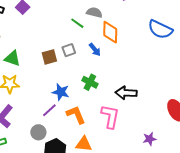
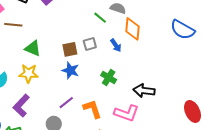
blue star: (61, 92) -> (70, 70), moved
pink L-shape: (110, 116) -> (127, 113), turned 95

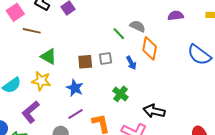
blue star: (70, 70) -> (75, 88), moved

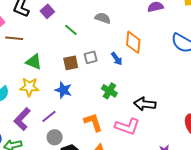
gray semicircle: (138, 26) -> (103, 18), moved
green line: (119, 34) -> (71, 30), moved
purple line: (76, 114) -> (49, 116), moved

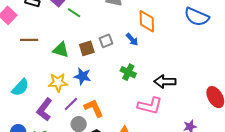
green line: (71, 30) -> (74, 13), moved
brown line: (14, 38) -> (29, 40), moved
green triangle: (34, 62) -> (61, 50), moved
yellow star: (29, 87) -> (58, 82), moved
orange L-shape: (93, 122) -> (94, 108), moved

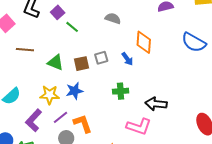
green cross: (128, 72) -> (121, 91), turned -35
blue star: (82, 76) -> (74, 91), turned -30

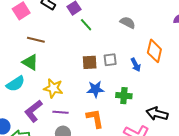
green triangle: (55, 63) -> (30, 62), moved
blue star: (74, 91) -> (95, 89), moved
purple line: (60, 117) -> (60, 112), turned 35
orange L-shape: (83, 124) -> (95, 118), moved

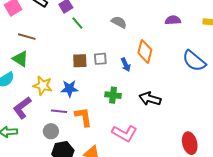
blue star: (95, 89) -> (70, 89), moved
purple line: (60, 112) -> (59, 111), moved
black arrow: (157, 114) -> (150, 99), moved

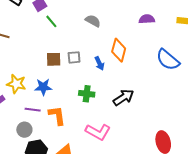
black arrow: (150, 99) -> (124, 97), turned 130

